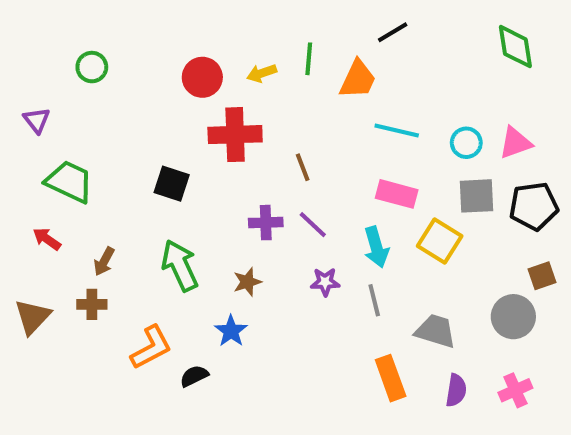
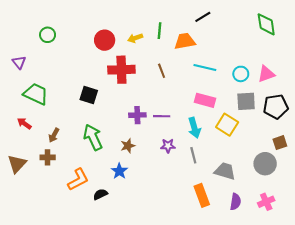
orange trapezoid: (358, 79) -> (185, 41), turned -125
brown line: (303, 167) -> (162, 71), moved
purple line: (313, 225) -> (162, 116), turned -42

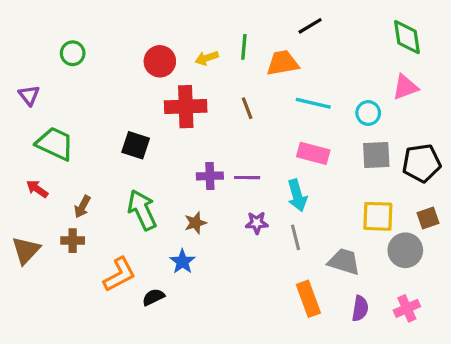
pink triangle: (266, 74) -> (405, 87), moved
yellow square: (227, 125) -> (378, 216), moved, turned -30

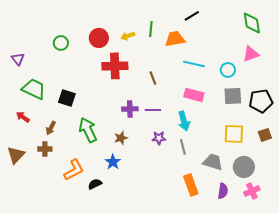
green circle: (73, 53) -> (61, 43), moved
brown line: (247, 108) -> (153, 78), moved
black square: (136, 145) -> (67, 98), moved
gray circle: (405, 250) -> (244, 167), moved

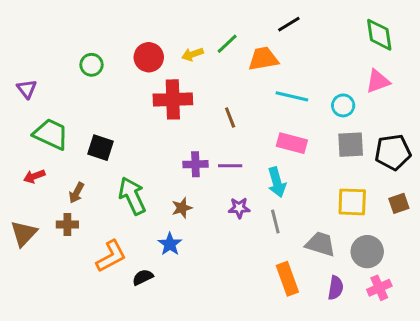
green line: (151, 29) -> (227, 44), turned 42
red arrow: (23, 117) -> (34, 176), turned -56

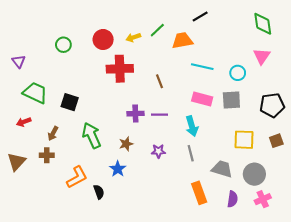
pink triangle: (378, 81) -> (262, 56), turned -36
gray square: (351, 145) -> (231, 100), moved
purple star: (239, 208) -> (158, 151), moved
black semicircle: (143, 277) -> (99, 192), turned 96

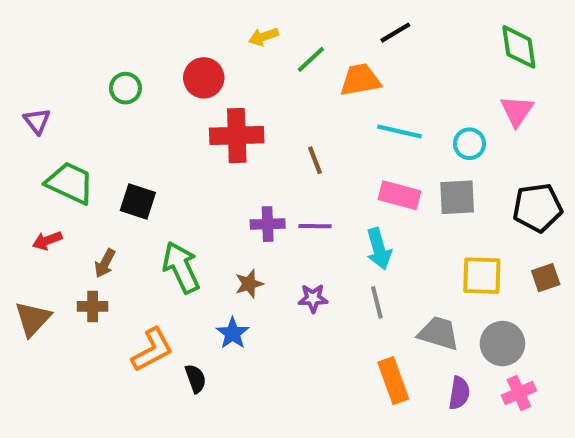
yellow arrow: (133, 37) -> (264, 37), moved

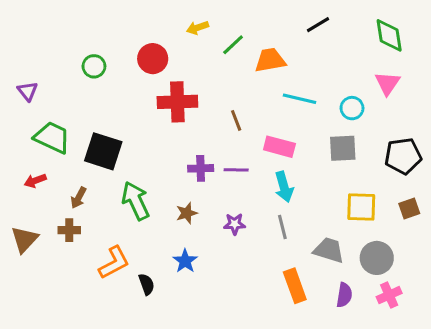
black line: (395, 33) -> (318, 25), moved
pink rectangle: (399, 195) -> (279, 147), moved
black square: (138, 201) -> (103, 151), size x1.4
blue star: (233, 333) -> (185, 261), moved

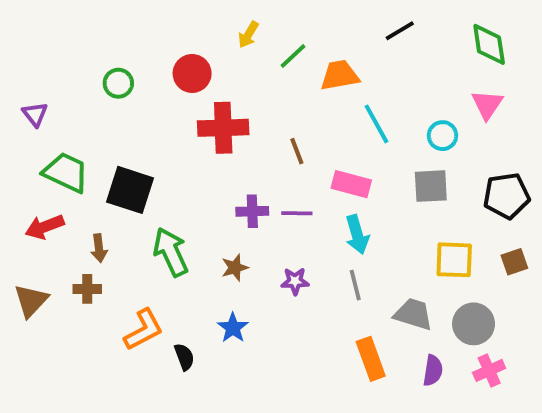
yellow arrow: (197, 28) -> (248, 35), turned -40
cyan line: (299, 99) -> (376, 124), turned 48
red arrow: (35, 181) -> (45, 227), size x1.4
brown arrow: (79, 198) -> (99, 248), turned -35

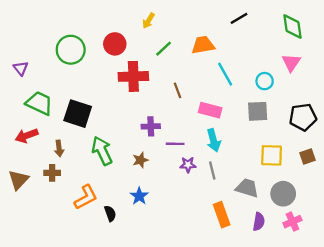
green line: (293, 56) -> (164, 49), moved
green circle: (118, 83) -> (71, 50), size x1.6
purple line: (297, 213) -> (175, 144), moved
purple star: (295, 281) -> (188, 165), moved

